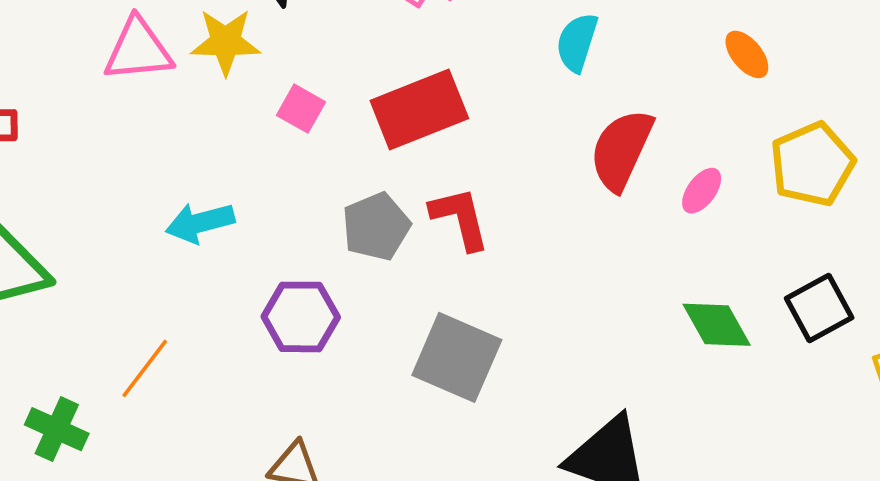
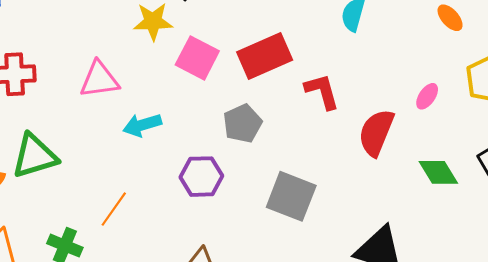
pink triangle: (138, 50) -> (99, 80), moved
pink square: (301, 109) -> (197, 58), size x1.6
red semicircle: (621, 150) -> (376, 133), moved
red L-shape: (460, 218) -> (322, 91), moved

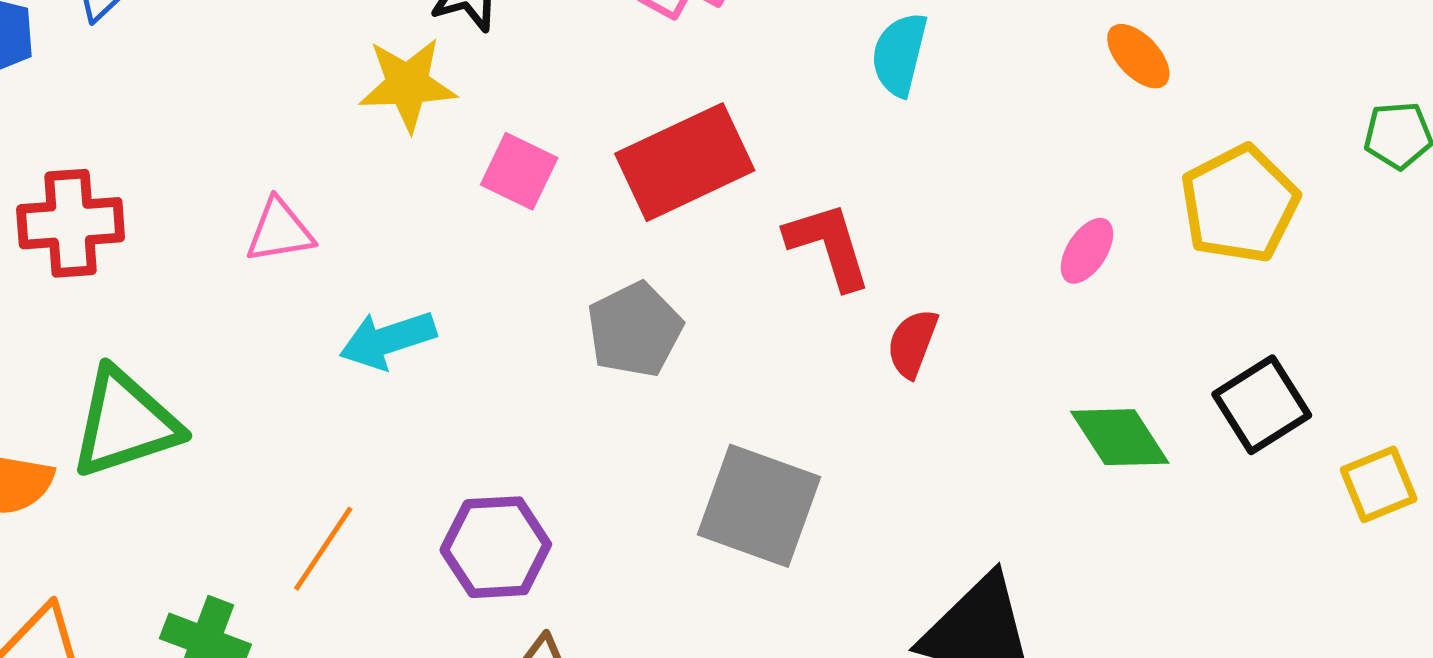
pink square: (197, 58) -> (519, 171), size x0.7
pink triangle: (99, 80) -> (280, 231), size x0.7
red semicircle: (376, 133) -> (912, 343), moved, size x0.6
purple hexagon: (201, 177) -> (496, 547), moved

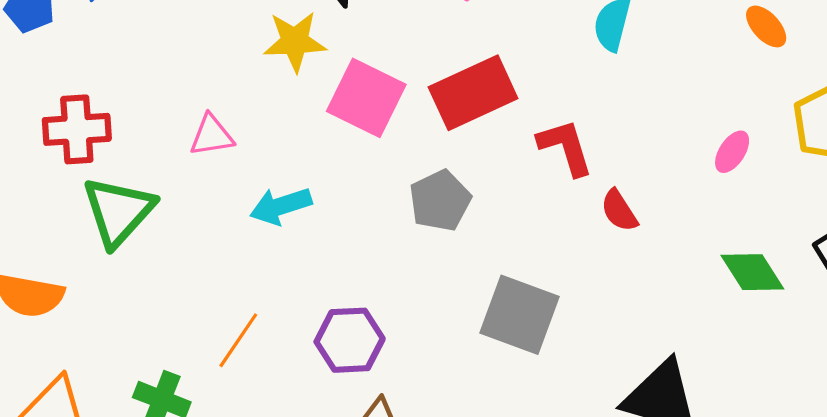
pink square: (519, 171) -> (366, 98), size x1.6
red semicircle: (912, 343) -> (619, 211), turned -54
green triangle: (125, 423) -> (118, 211), moved, turned -30

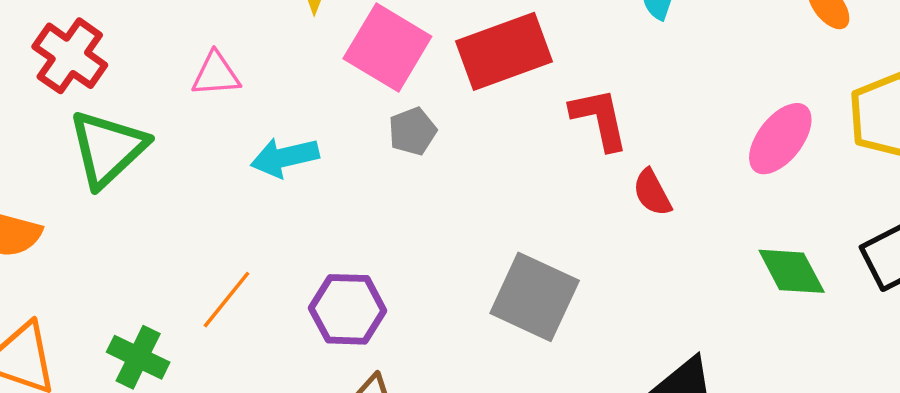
red cross: (77, 129) -> (70, 56), turned 34
pink ellipse: (732, 152) -> (780, 139), size x1.6
gray pentagon: (440, 201) -> (412, 131), moved, size x0.7

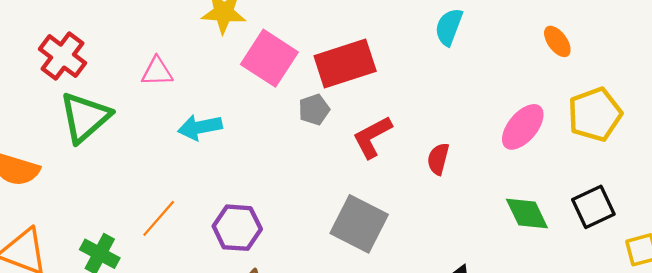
red L-shape: (599, 119) -> (372, 137), moved, turned -108
gray pentagon: (412, 131) -> (314, 110), moved
red semicircle: (652, 193) -> (438, 159), turned 40

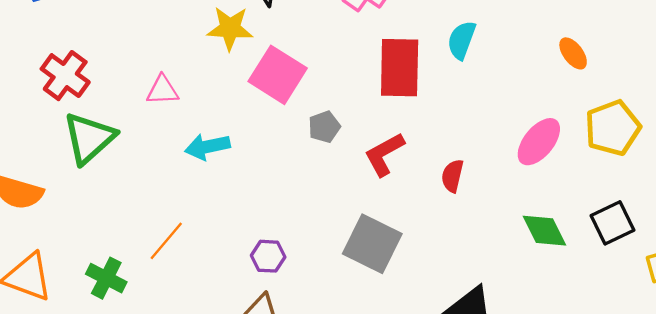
red rectangle: (345, 64) -> (400, 68), moved, turned -70
purple hexagon: (237, 228) -> (268, 256), moved, size x0.7

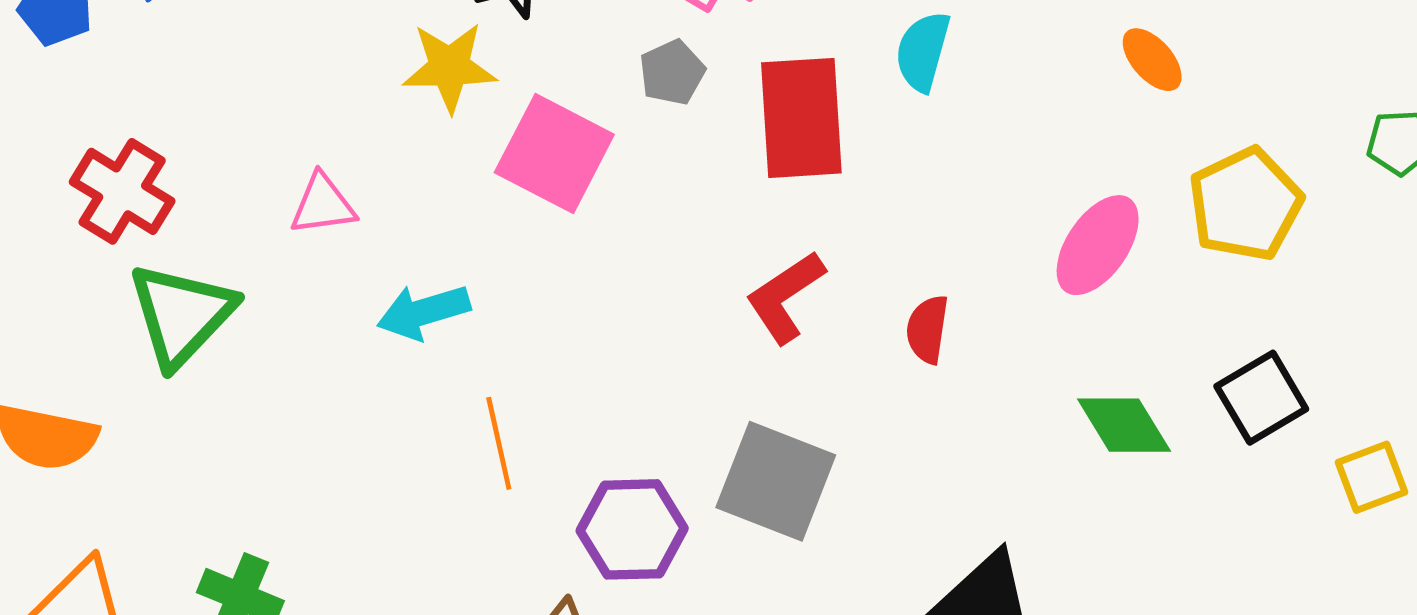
gray pentagon: (324, 127) -> (672, 72), moved
orange line: (166, 241) -> (499, 443), moved, turned -48
purple hexagon: (268, 256) -> (632, 529), moved, size x1.5

